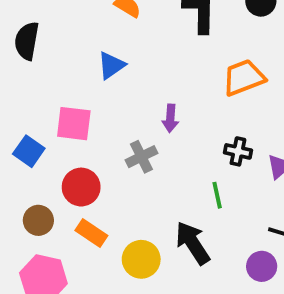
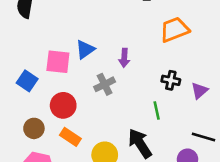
blue triangle: (111, 65) -> (85, 49), moved

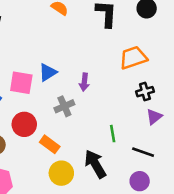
black cross: (171, 80) -> (145, 92), moved, turned -30
orange rectangle: (70, 137) -> (50, 144), moved
black line: (203, 137) -> (143, 152), moved

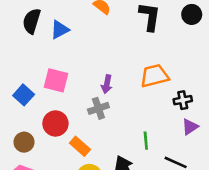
orange trapezoid: (133, 58) -> (154, 76), moved
blue triangle: (48, 72) -> (60, 30), moved
purple arrow: (84, 82) -> (107, 84), moved

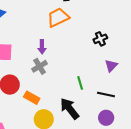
orange trapezoid: (154, 76) -> (58, 17), moved
black cross: (183, 100) -> (100, 39), moved

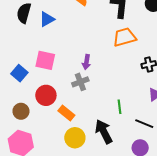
orange trapezoid: (58, 17) -> (124, 37), moved

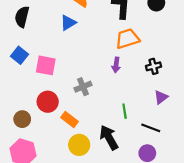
blue triangle: (47, 19) -> (68, 23), moved
purple arrow: (86, 62) -> (116, 65), moved
blue square: (19, 73) -> (19, 55), moved

